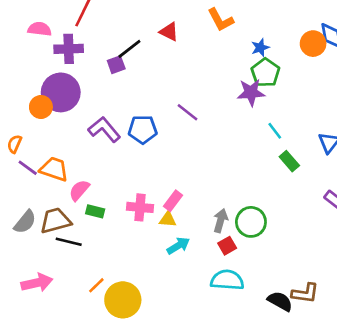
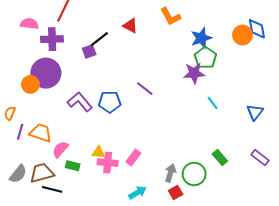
blue star: (260, 48) -> (201, 38), size x1.5
green rectangle: (289, 161) -> (220, 158), moved
purple line: (28, 168) -> (20, 132), turned 70
yellow triangle: (168, 219) -> (98, 152), moved

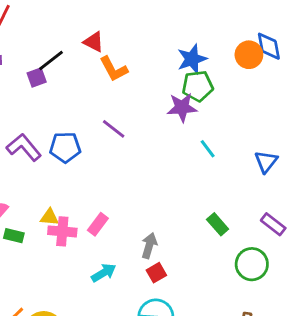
orange L-shape: (170, 16) -> (114, 69), moved
green pentagon: (205, 58) -> (198, 86), turned 30
green circle: (194, 174) -> (252, 264), moved

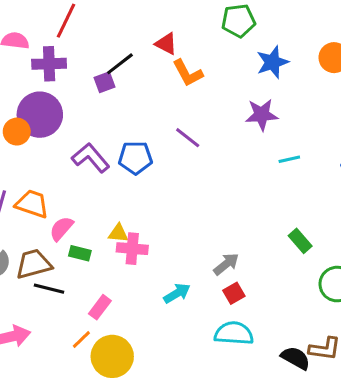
green pentagon: (198, 86) -> (239, 21), moved
cyan line: (208, 149) -> (289, 159), turned -66
pink rectangle: (98, 224) -> (100, 307), moved
gray arrow: (149, 246) -> (226, 264), turned 35

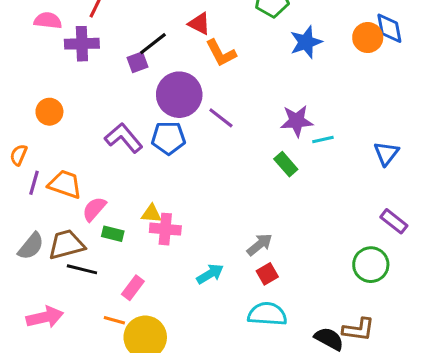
purple circle: (40, 115) -> (179, 95), moved
purple star: (262, 115) -> (297, 121), moved
green rectangle: (300, 241) -> (286, 164), moved
orange line: (81, 339) -> (114, 320), turned 60

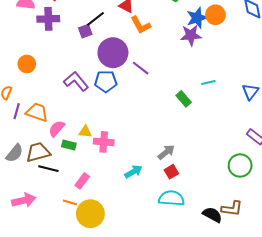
orange circle: (368, 38) -> (215, 15), moved
purple star: (297, 121) -> (191, 35), moved
yellow triangle: (151, 214) -> (85, 132), moved

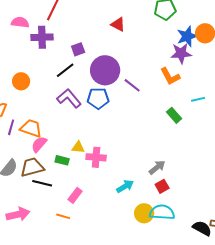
black line: (96, 19) -> (65, 70), moved
orange L-shape: (141, 25) -> (170, 76), moved
pink semicircle: (57, 129) -> (39, 144), moved
yellow circle: (90, 214) -> (144, 213), moved, size x0.7

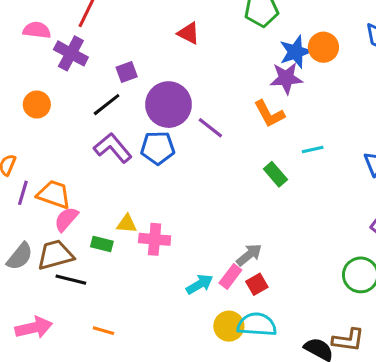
purple cross: (42, 37) -> (71, 53), turned 30
orange circle: (21, 81) -> (37, 105), moved
pink rectangle: (75, 195) -> (230, 276), moved

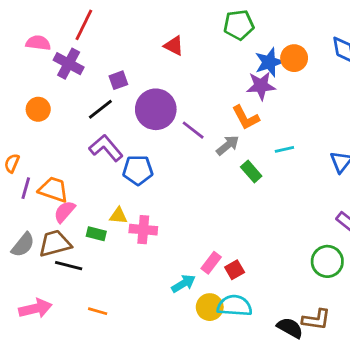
blue pentagon: (158, 148) -> (138, 170), moved
gray arrow: (249, 255) -> (228, 145), moved
cyan arrow: (199, 284) -> (183, 284), moved

